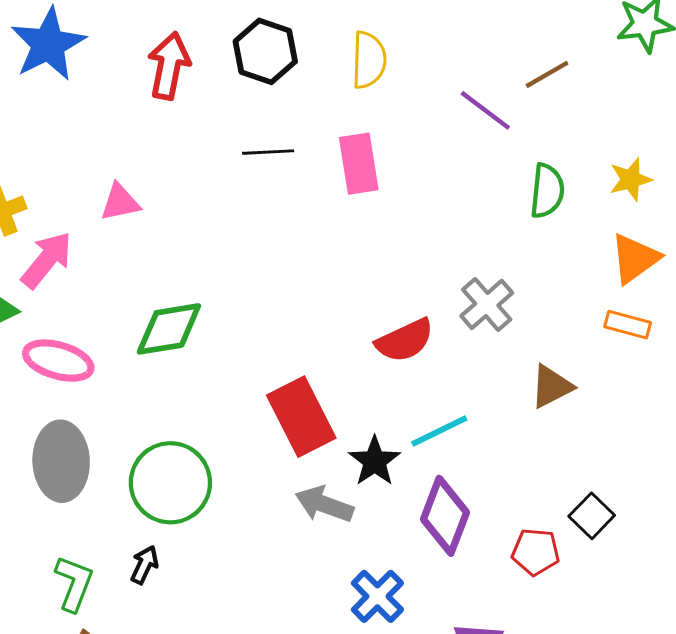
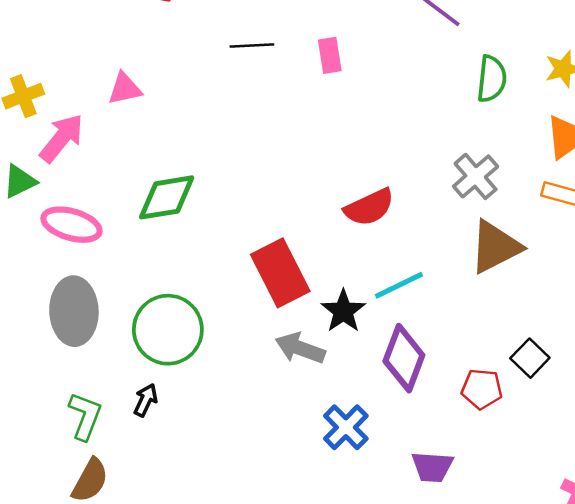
pink rectangle: (359, 164) -> (330, 55), size x0.7
gray cross: (487, 304) -> (476, 176), moved
brown triangle: (551, 386) -> (495, 247), size x1.4

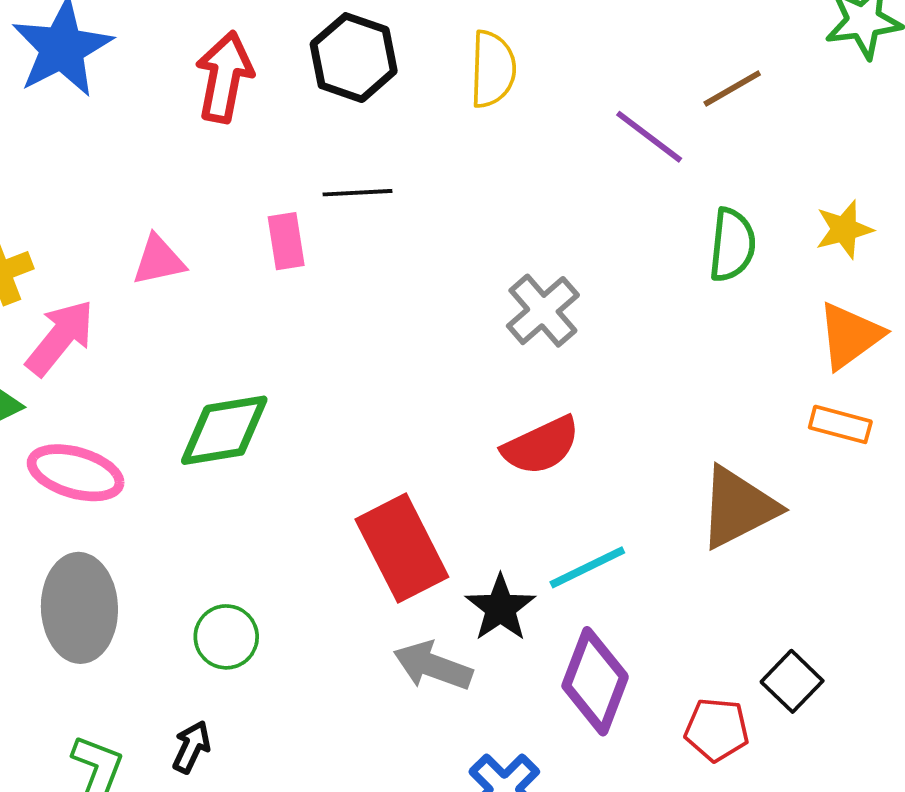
pink rectangle: (330, 55) -> (286, 241), moved
gray cross: (476, 176) -> (543, 311), moved
green circle: (168, 330) -> (226, 637), size x0.6

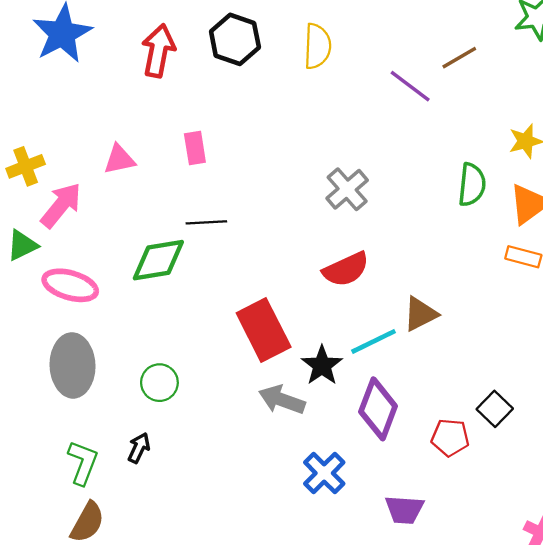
black line: (358, 193) -> (206, 222), moved
green semicircle: (732, 245) -> (472, 185), moved
brown triangle: (738, 508) -> (420, 314), moved, size x0.7

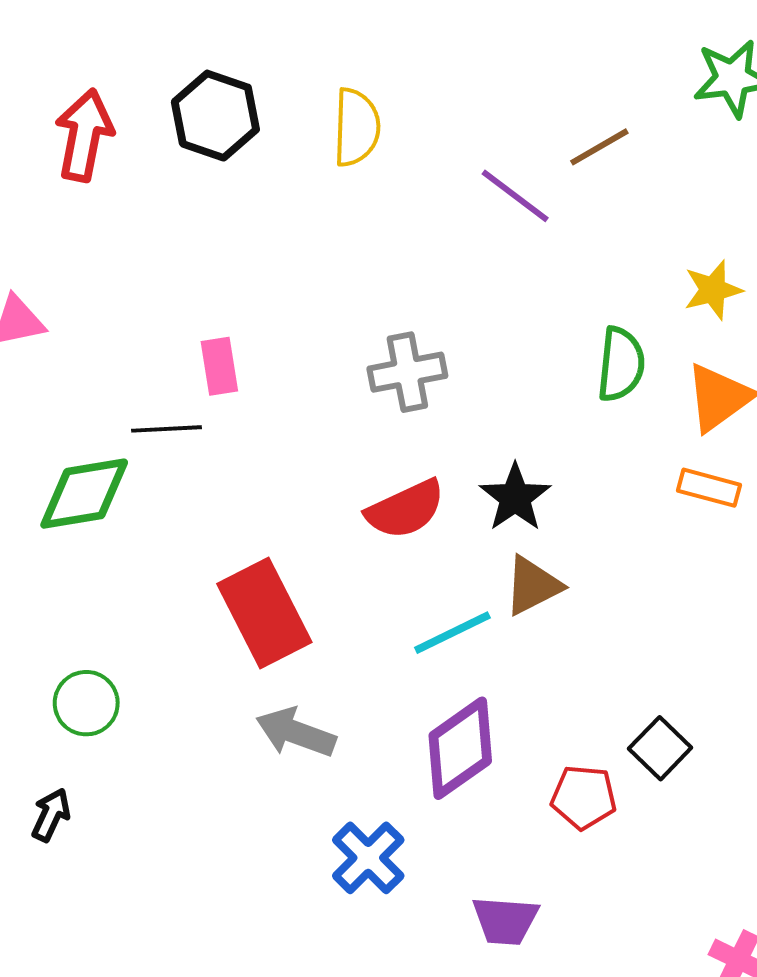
pink rectangle: (195, 148) -> (219, 366), moved
gray cross: (347, 189) -> (407, 372), turned 30
black star: (322, 365) -> (515, 497), moved
purple diamond: (378, 409) -> (460, 748), turned 34

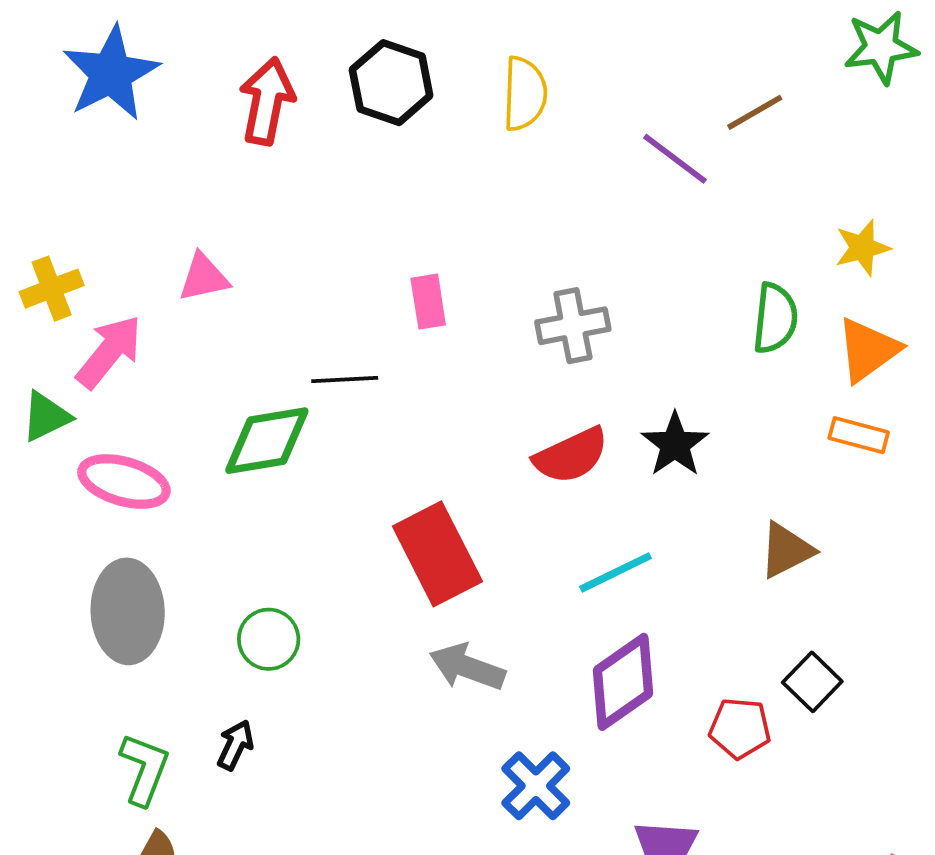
pink rectangle: (219, 366) -> (428, 302), moved
brown triangle: (533, 586) -> (786, 550), moved

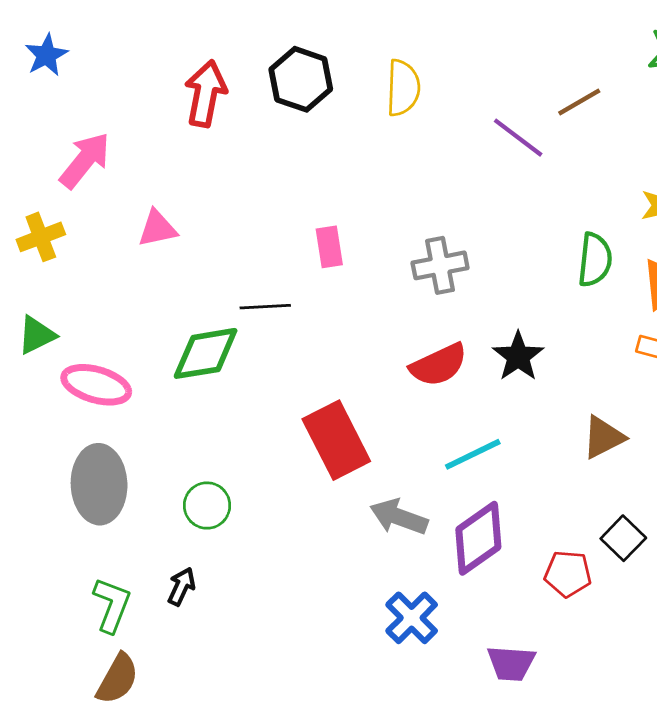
blue star: (111, 73) -> (46, 55), moved, size x0.6
pink arrow: (109, 352) -> (85, 160), moved
gray arrow: (467, 667) -> (399, 517), moved

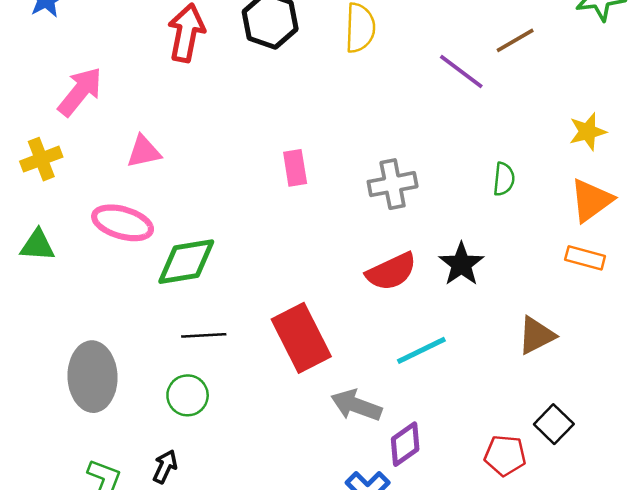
green semicircle: (595, 260) -> (504, 179), moved, size x0.7
black line: (265, 307) -> (204, 335), moved
green triangle: (37, 335) -> (38, 245), turned 30
pink ellipse: (96, 385) -> (123, 223), moved
purple diamond: (478, 538) -> (405, 444), moved, size x0.7

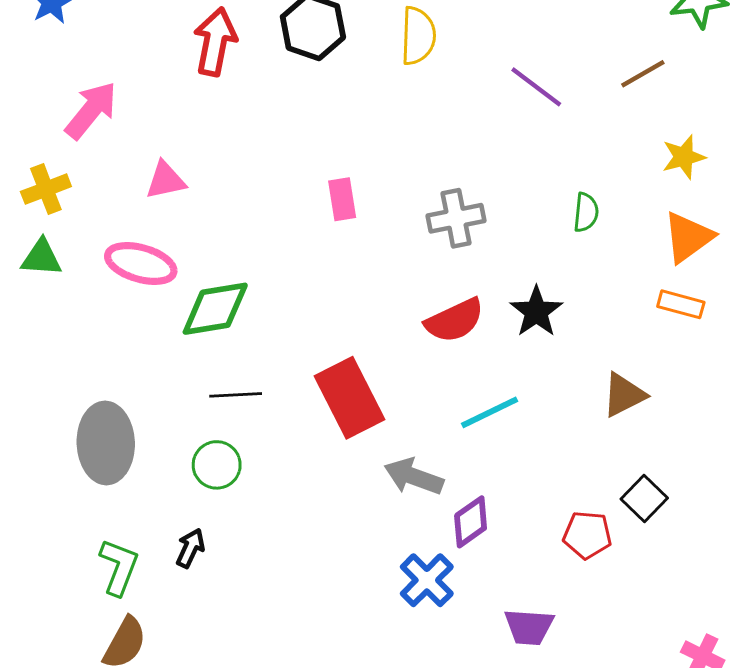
brown line: (515, 40) -> (643, 74), moved
green triangle: (38, 245) -> (42, 258), moved

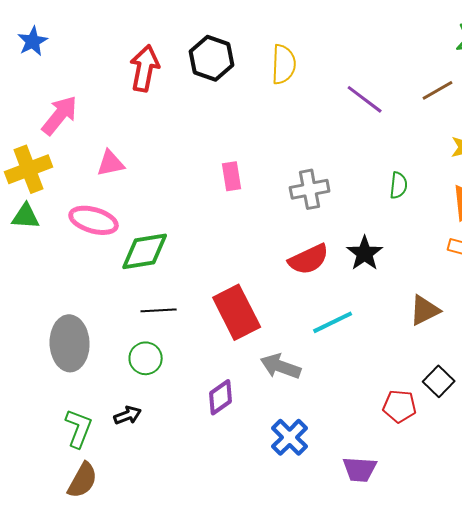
yellow cross: (46, 189) -> (29, 169), size x1.4
purple diamond: (471, 522) -> (221, 397), moved
black arrow: (190, 548) -> (128, 415), turned 44

